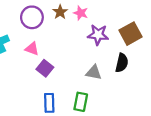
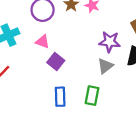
purple star: (98, 35) -> (110, 42), moved
gray triangle: (94, 73) -> (105, 66), turned -49

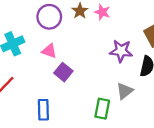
gray triangle: (105, 66) -> (125, 91), moved
blue rectangle: (60, 97) -> (43, 110), moved

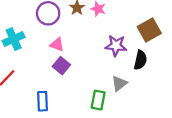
pink triangle: (49, 51) -> (57, 44), moved

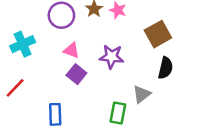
brown square: (149, 30) -> (158, 34), moved
purple star: (116, 46) -> (112, 57), moved

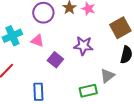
pink triangle: (71, 50) -> (37, 41), moved
green rectangle: (118, 113) -> (88, 91), turned 66

